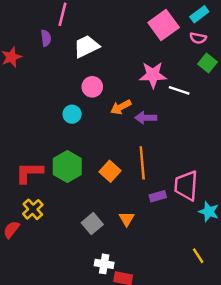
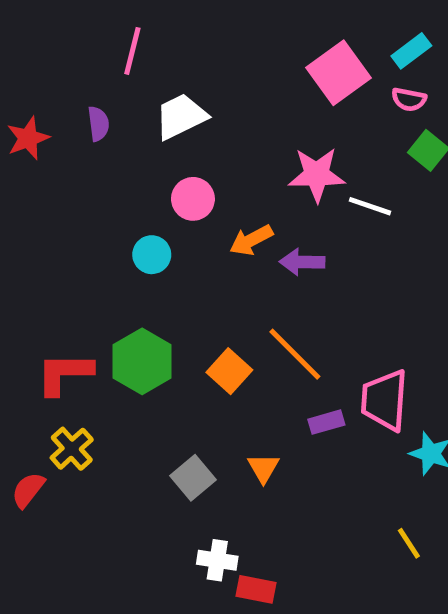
purple semicircle: (46, 38) -> (98, 124), moved
orange line: (142, 163) -> (295, 354), turned -40

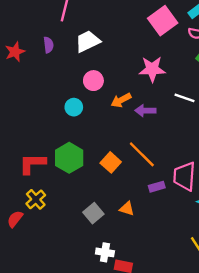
white line: (370, 206) -> (184, 98), moved
orange triangle: (263, 468) -> (127, 209), turned -42

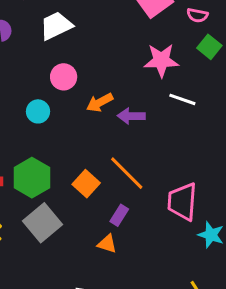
pink star: (152, 69) -> (161, 60), moved
purple rectangle: (157, 187) -> (119, 215), moved, turned -42
gray square: (93, 213) -> (43, 223), moved, size x1.4

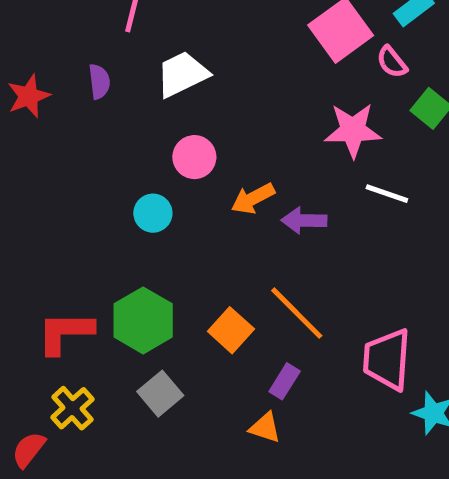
pink semicircle: (197, 15) -> (392, 62), moved, turned 40
gray square: (43, 223) -> (160, 394), size x0.7

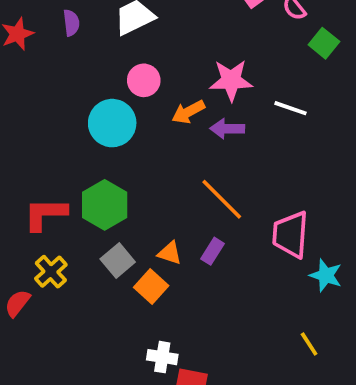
pink star: (353, 130) -> (231, 80), moved
cyan circle: (153, 213) -> (112, 123), size x1.6
orange square: (231, 330) -> (151, 287), moved
orange triangle: (265, 428) -> (170, 253), moved

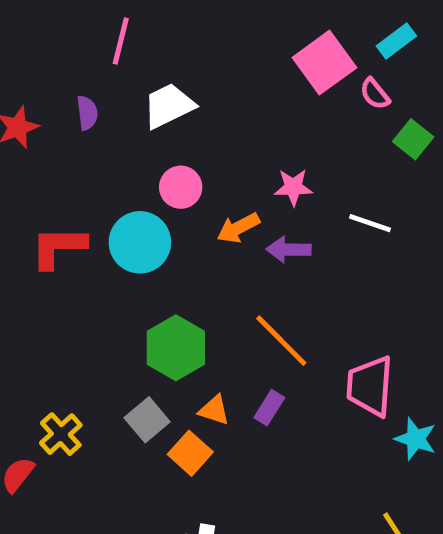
pink star: (231, 80) -> (293, 187), size x0.7
green hexagon: (105, 205) -> (176, 348), moved
red L-shape: (45, 214) -> (58, 247), moved

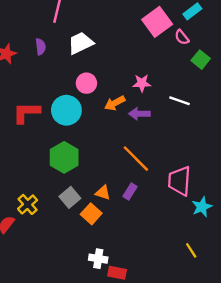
green hexagon: (176, 348) -> (64, 157), moved
cyan star: (416, 439) -> (202, 207), turned 30

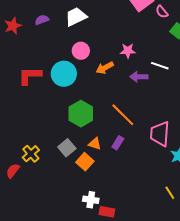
purple semicircle: (41, 47) -> (42, 20), turned -104
purple arrow: (139, 114) -> (139, 77), moved
green hexagon: (64, 157) -> (81, 114), moved

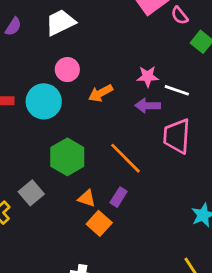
purple semicircle: (42, 20) -> (13, 27), turned 144
pink star: (128, 51) -> (148, 76), moved
pink trapezoid: (160, 134) -> (177, 136), moved
gray square: (67, 148) -> (31, 193), moved
orange square: (85, 162) -> (99, 223), moved

